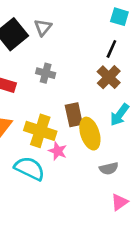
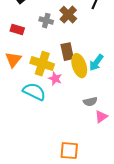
brown cross: (109, 77) -> (68, 15), moved
cyan arrow: (119, 115) -> (96, 63), moved
gray semicircle: (109, 168) -> (90, 102), moved

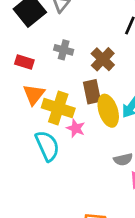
brown cross: (68, 15) -> (103, 59), moved
orange triangle: (13, 60) -> (34, 94), moved
cyan semicircle: (34, 92) -> (47, 146), turned 40

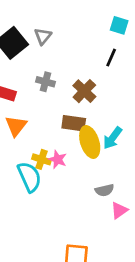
brown rectangle: (92, 92) -> (74, 123), turned -70
yellow cross: (58, 108) -> (41, 159), moved, size x0.6

